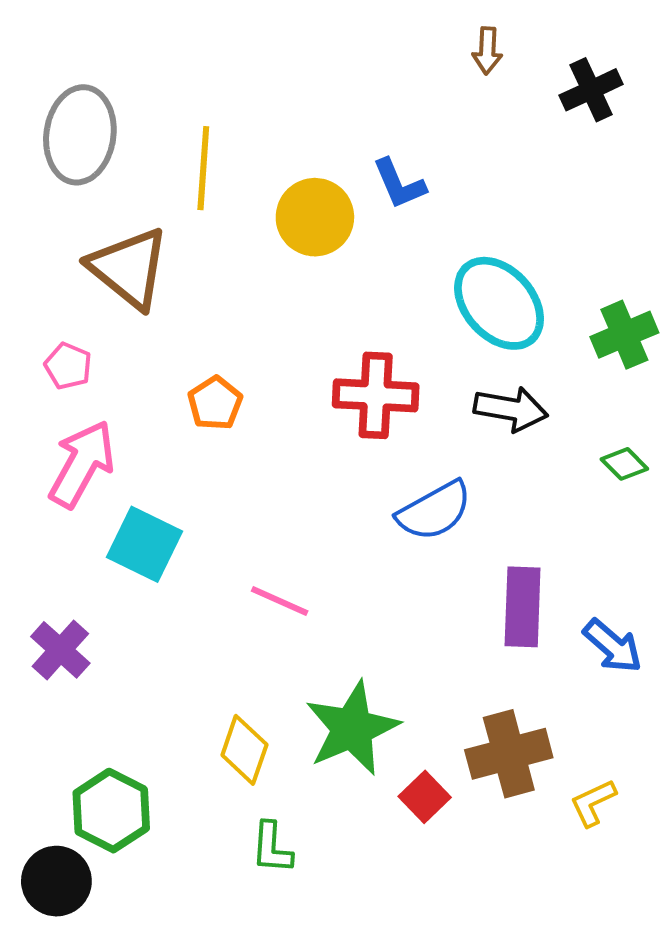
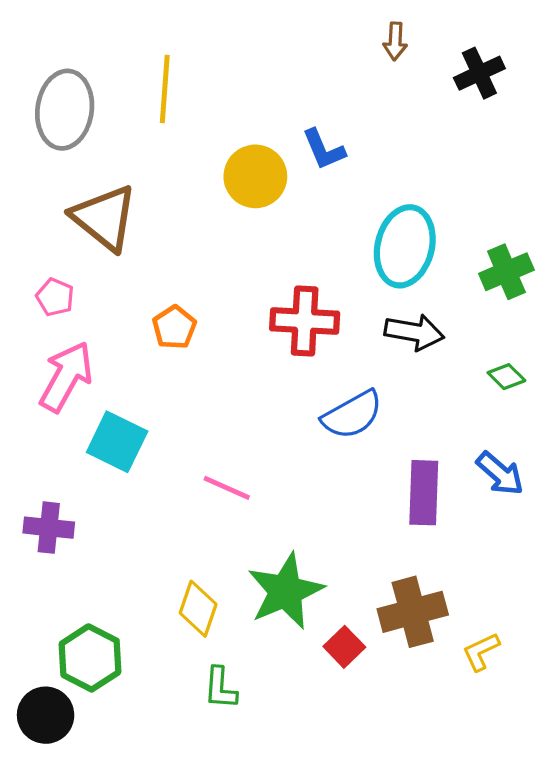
yellow line: (203, 168) -> (165, 89), moved
cyan ellipse: (499, 303) -> (405, 246), turned 56
blue arrow: (613, 646) -> (500, 474), moved
purple cross: (60, 650) -> (49, 528), turned -36

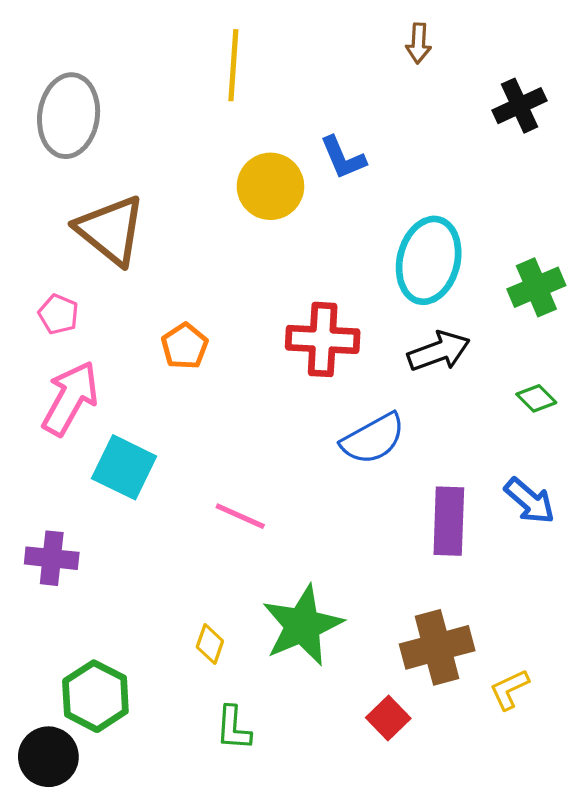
black cross: (479, 73) -> (519, 106), moved
yellow line: (165, 89) -> (233, 65), moved
black arrow: (414, 332) -> (439, 351), turned -30
yellow diamond: (198, 609) -> (210, 644), size x0.7
red square: (344, 647) -> (388, 718), moved

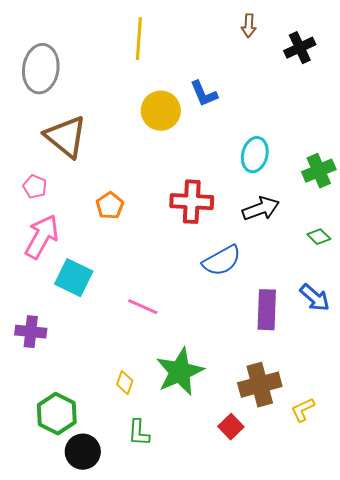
black cross: (519, 106) -> (300, 48), moved
cyan ellipse: (429, 260) -> (255, 155), size x0.7
black circle: (48, 757) -> (83, 452), moved

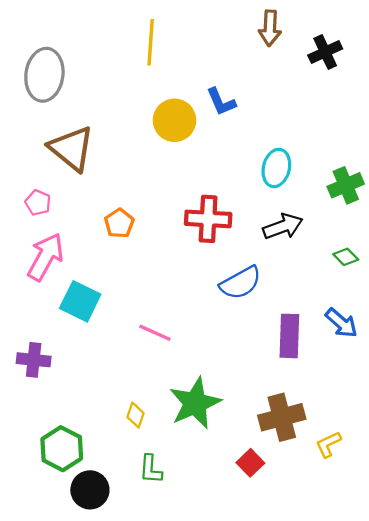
brown arrow: (249, 26) -> (270, 28), size x1.4

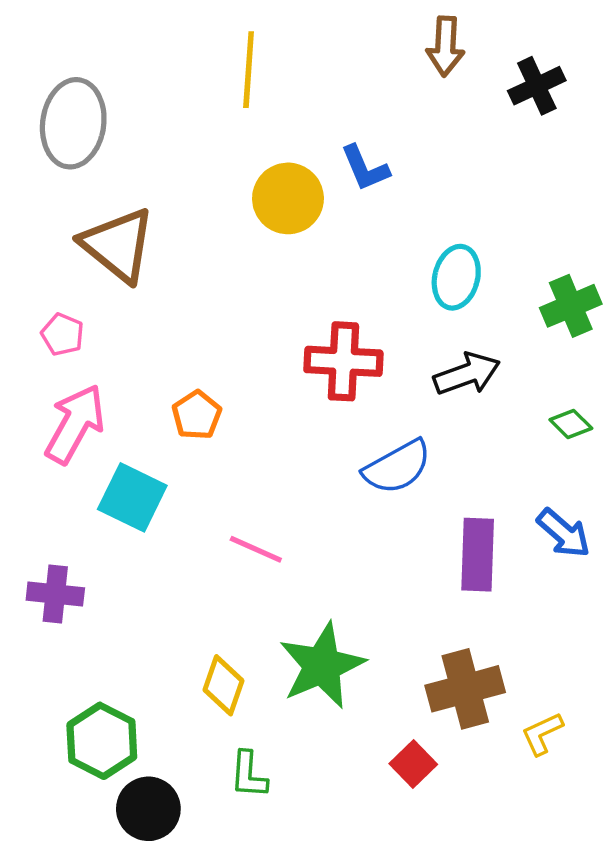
orange pentagon: (119, 223) -> (197, 415), moved
yellow diamond: (135, 415) -> (224, 685), size x1.4

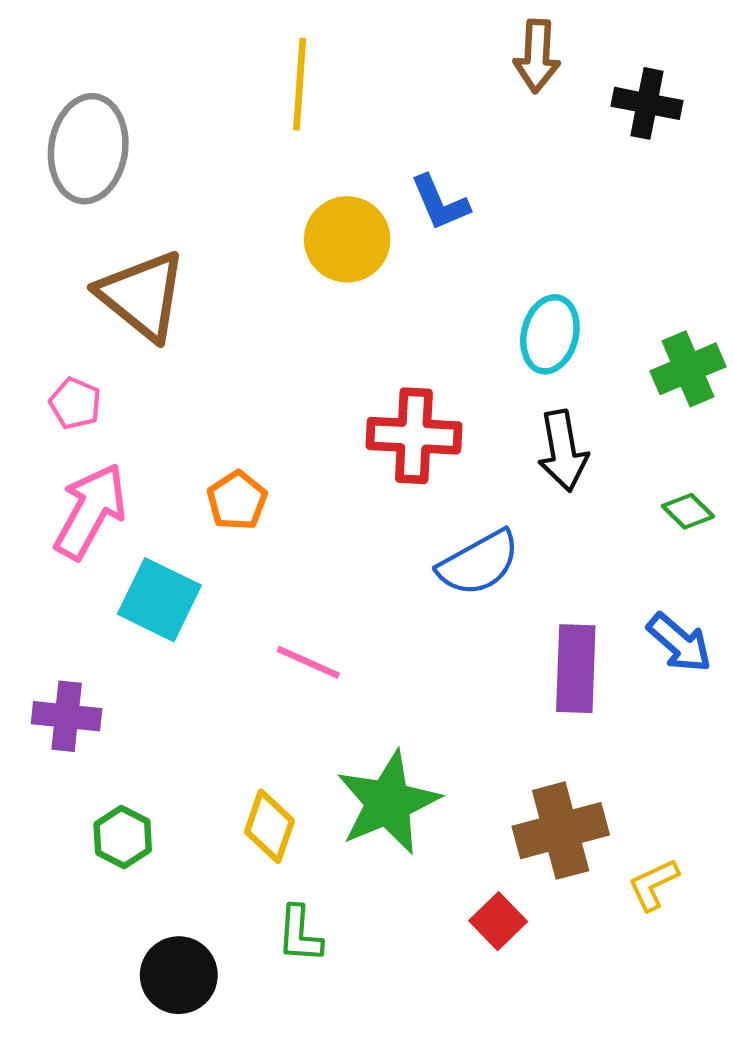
black cross: (537, 86) -> (647, 103), turned 36
black arrow: (467, 374) -> (563, 451), turned 100
green hexagon: (102, 741) -> (123, 837), moved, size x0.7

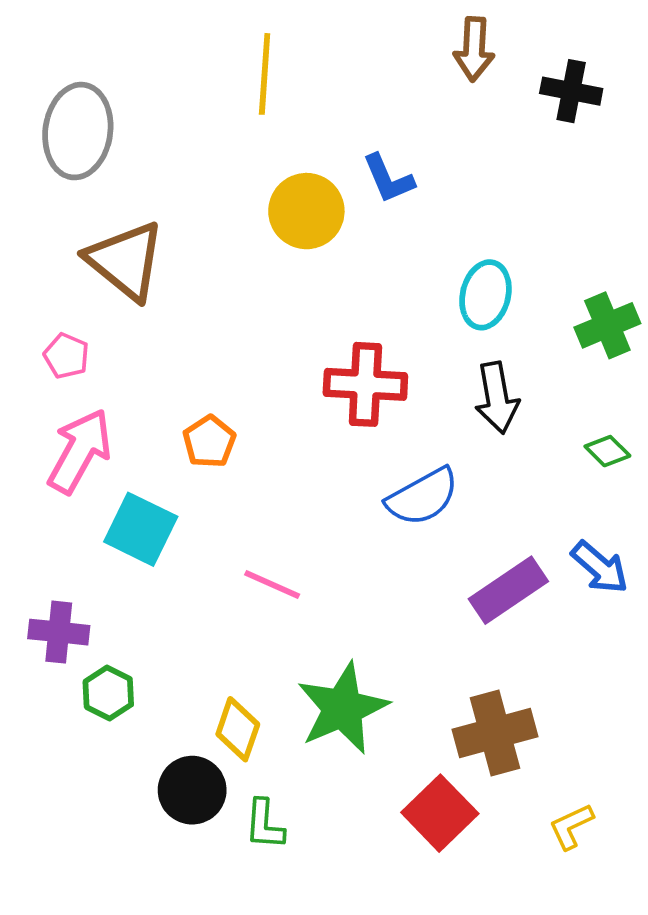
purple rectangle: (576, 669) -> (508, 590), turned 54
green hexagon: (123, 837) -> (108, 693), moved
yellow L-shape: (653, 885) -> (571, 826), moved
red square: (498, 921) -> (440, 813), size x1.5
black circle: (179, 975) -> (192, 790), moved

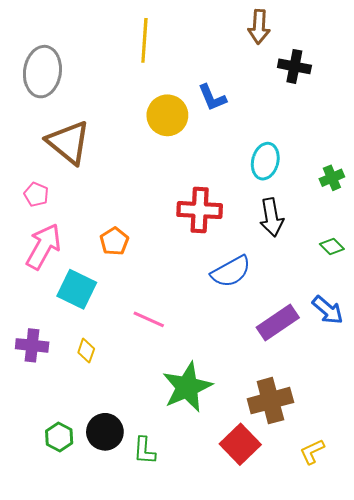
black cross: (571, 91) -> (294, 66), moved
green cross: (607, 325) -> (332, 178), size x0.7
green hexagon: (108, 693) -> (59, 437), moved
yellow diamond: (238, 729) -> (86, 351), moved, size x0.7

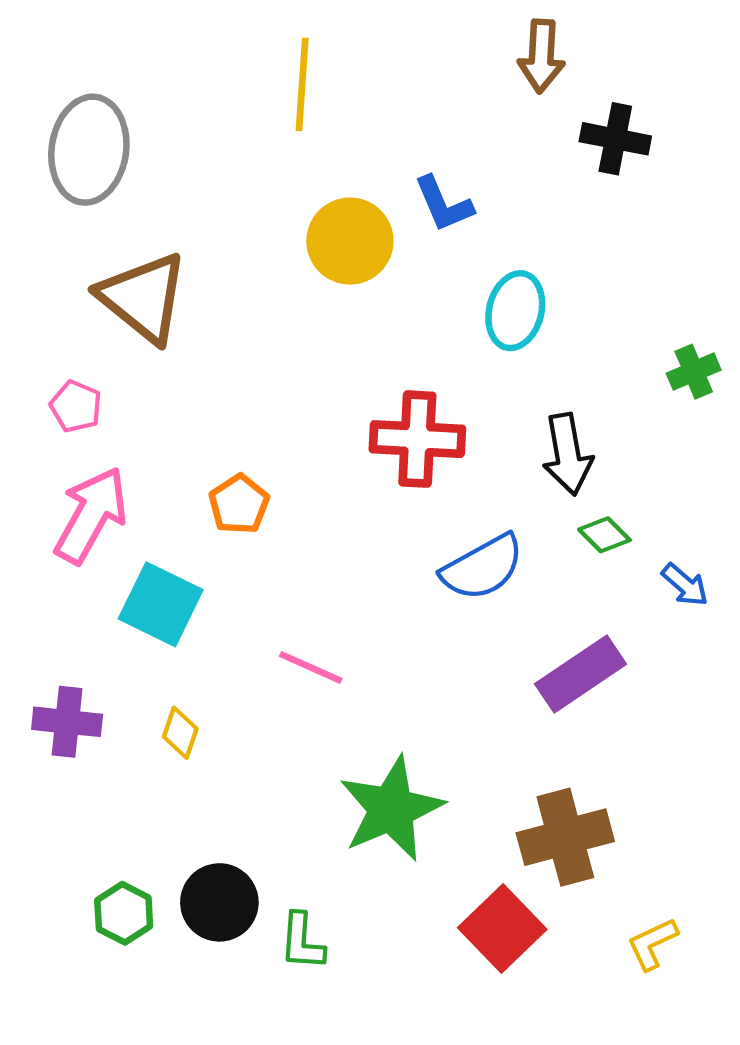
cyan ellipse: (265, 161) -> (515, 311), moved
green diamond: (332, 246) -> (604, 535), moved
blue arrow: (328, 310) -> (685, 585), moved, size x0.7

